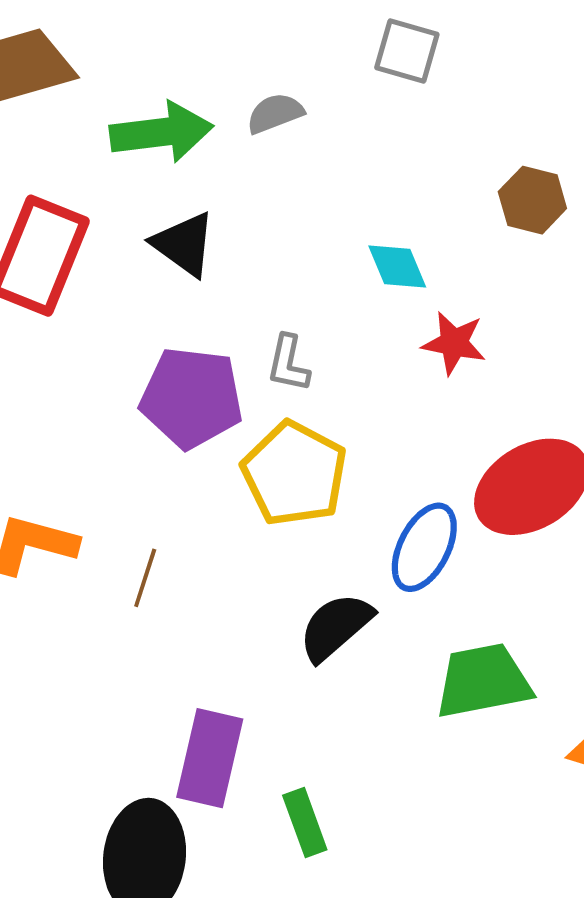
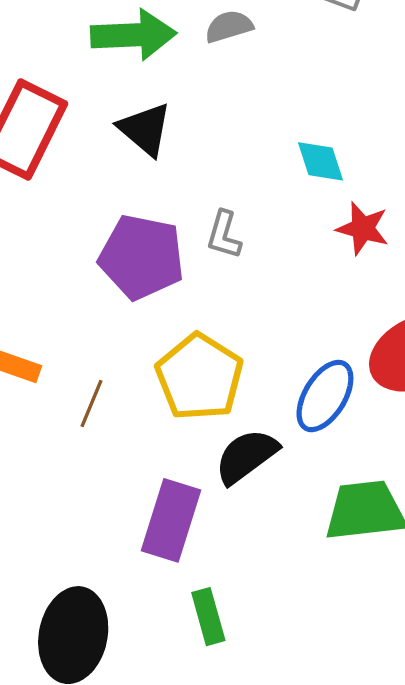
yellow pentagon: (294, 474) -> (199, 377), moved
purple rectangle: (210, 758) -> (171, 520), moved

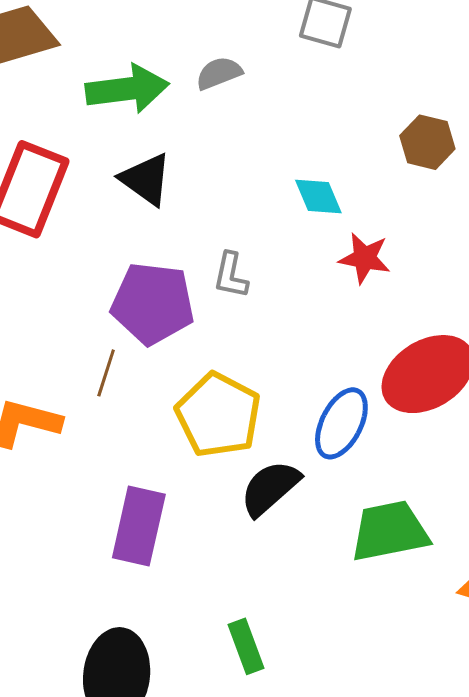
brown line: (92, 404) -> (106, 373), moved
purple rectangle: (171, 520) -> (139, 526), moved

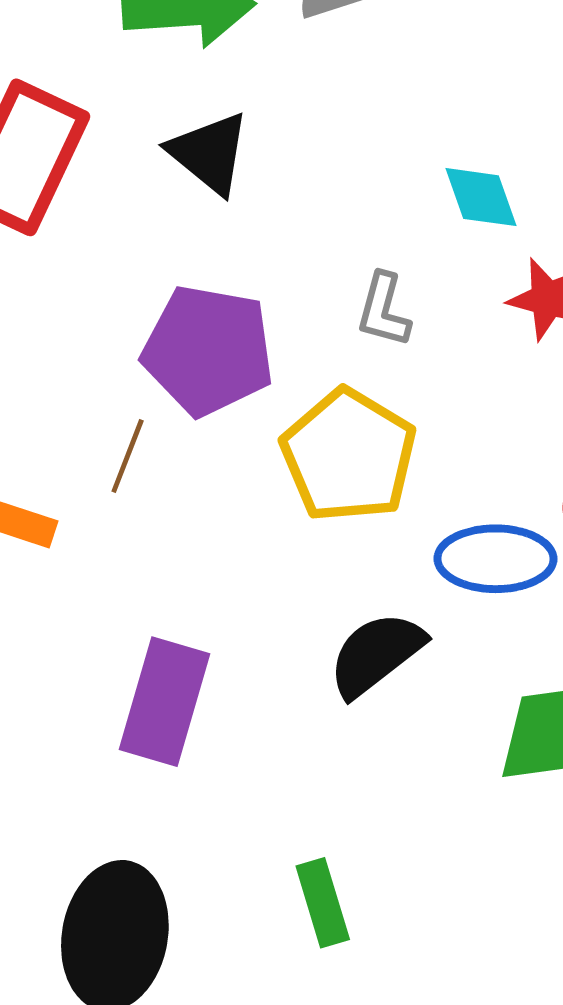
gray L-shape: (231, 275) -> (384, 310), moved
yellow pentagon: (218, 415) -> (349, 456), moved
blue ellipse: (341, 423) -> (496, 559), turned 60

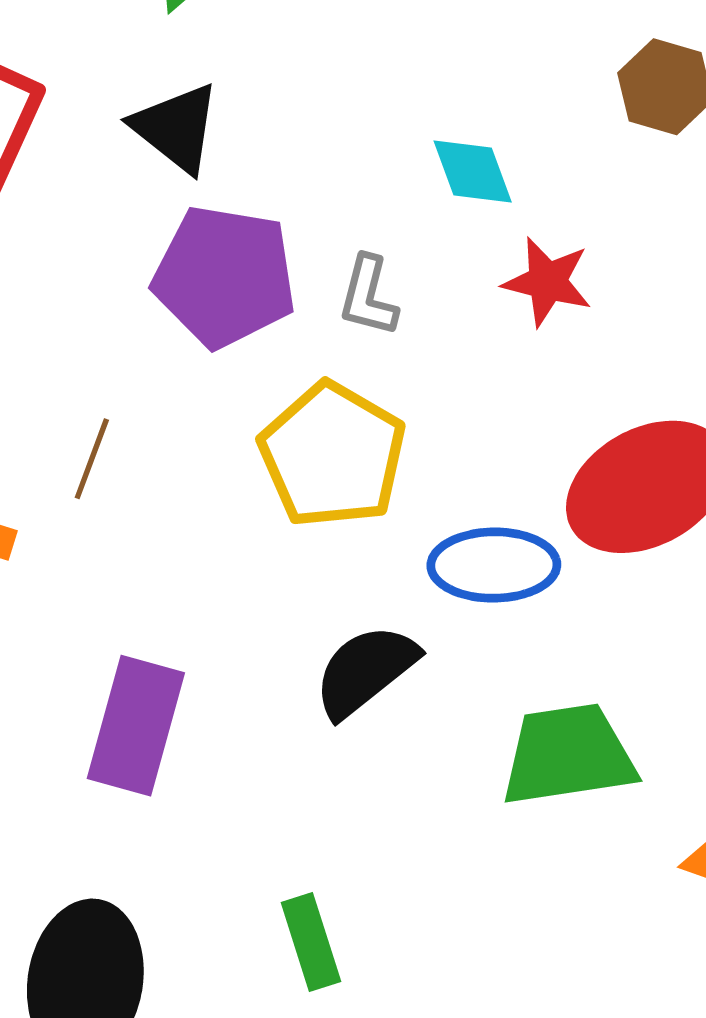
purple pentagon: (208, 350) -> (224, 276), moved

